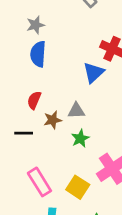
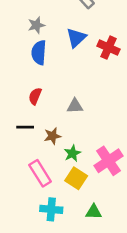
blue triangle: (94, 72) -> (76, 38), moved
brown star: (53, 120) -> (52, 136), moved
green star: (80, 138) -> (72, 153), moved

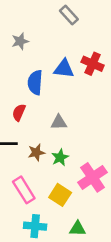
blue triangle: (76, 38) -> (64, 69), moved, turned 50
blue semicircle: (39, 53) -> (35, 82), moved
green star: (72, 153) -> (60, 157), moved

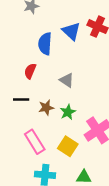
blue triangle: (64, 69) -> (71, 31), turned 36
gray triangle: (59, 122) -> (67, 80), turned 35

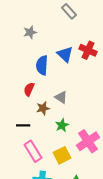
black line: (21, 100) -> (23, 125), moved
brown star: (46, 108) -> (43, 108), moved
yellow square: (68, 146) -> (62, 155), turned 30

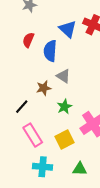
blue semicircle: (42, 65) -> (50, 51), moved
red semicircle: (29, 89) -> (28, 40), moved
black line: (23, 125) -> (22, 107), turned -48

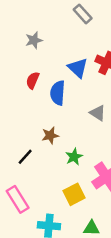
gray triangle: (63, 76) -> (98, 113), moved
pink rectangle: (33, 135) -> (18, 199), moved

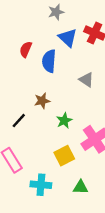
gray star: (34, 40) -> (56, 12), moved

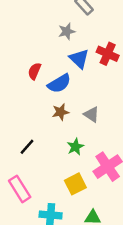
blue semicircle: (49, 61) -> (59, 84), turned -125
gray triangle: (86, 80) -> (91, 115), moved
brown star: (42, 101) -> (60, 112), moved

